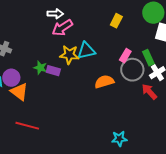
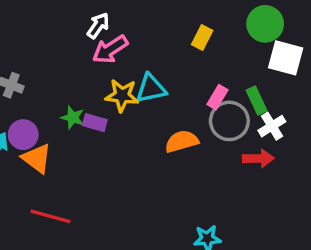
white arrow: (55, 14) -> (98, 26), turned -56
red arrow: (149, 92) -> (258, 158), turned 132

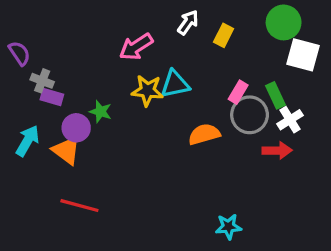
white arrow: (98, 26) -> (188, 22), moved
purple rectangle: (95, 123) -> (52, 97), moved
purple circle: (23, 135) -> (76, 128), moved

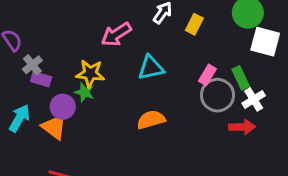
gray cross: (42, 81) -> (32, 65), turned 30
yellow star: (147, 91) -> (90, 73), moved
orange semicircle: (204, 134) -> (151, 120), moved

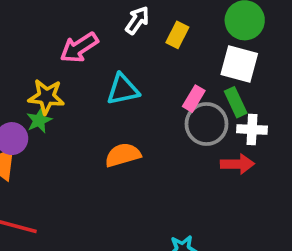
white square: (265, 42) -> (239, 64), moved
green star: (84, 92) -> (39, 120), turned 30
white cross: (254, 99) -> (252, 129), turned 35

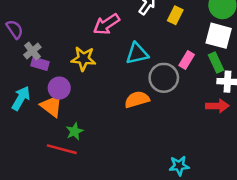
green star: (39, 120) -> (75, 131), moved
gray circle: (206, 124) -> (164, 78), moved

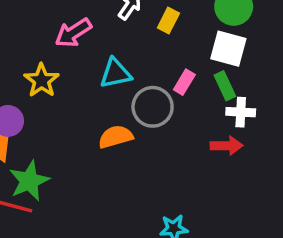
yellow star: (83, 59) -> (42, 80), turned 30
green star: (75, 131) -> (29, 181), size x1.6

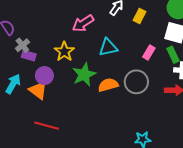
gray circle: (153, 107) -> (136, 82), moved
green star: (29, 181) -> (84, 75), moved

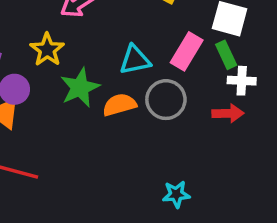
cyan triangle: (108, 47) -> (135, 60), moved
pink rectangle: (149, 53) -> (187, 51), size x1.5

